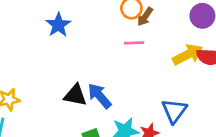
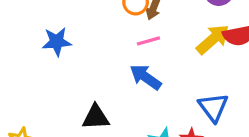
blue star: (58, 25) -> (57, 42), turned -30
blue arrow: (100, 96) -> (146, 77), moved

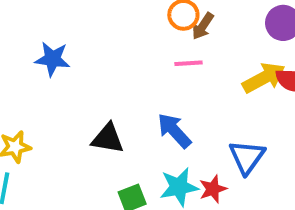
blue star: (57, 42) -> (52, 59), moved
blue arrow: (146, 77) -> (174, 131), moved

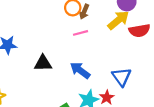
yellow arrow: (264, 78) -> (118, 20), moved
black triangle: (108, 138) -> (43, 63), moved

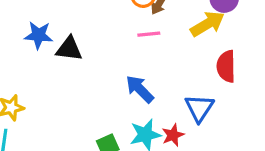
red semicircle: (139, 31) -> (226, 66), moved, turned 90
black triangle: (43, 63) -> (69, 49), moved

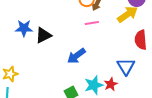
black triangle: (69, 49) -> (43, 35), turned -30
blue arrow: (140, 89) -> (76, 56), moved, turned -78

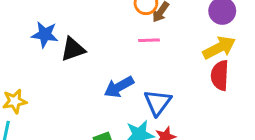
yellow arrow: (127, 14) -> (219, 48), moved
blue triangle: (126, 66) -> (158, 102), moved

